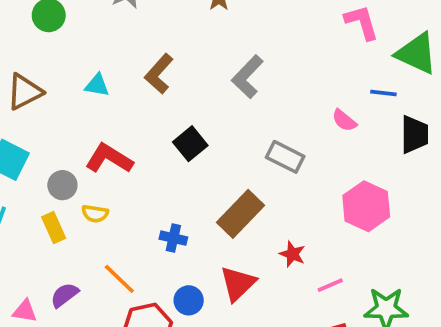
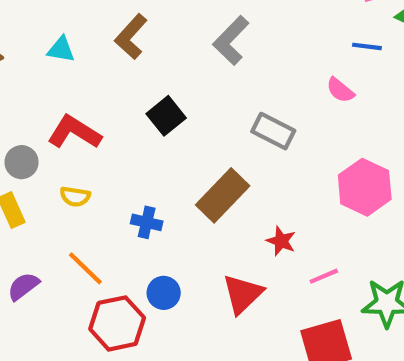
blue line: (383, 93) -> (367, 46), moved
yellow semicircle: (95, 214) -> (75, 196), moved
red triangle: (238, 284) -> (243, 294), moved

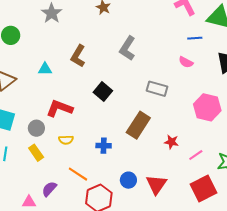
blue circle: (164, 293) -> (128, 180), moved
red triangle: (243, 294) -> (156, 184), moved

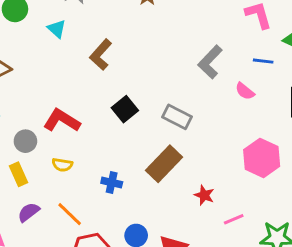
gray L-shape: (127, 48) -> (210, 62), moved
cyan triangle: (45, 69) -> (57, 29), moved, turned 32
gray rectangle: (157, 89) -> (177, 117), moved
purple semicircle: (49, 189) -> (29, 212), moved

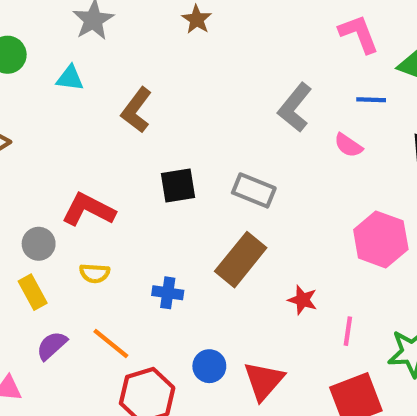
cyan triangle: (57, 29) -> (70, 78), turned -30
black square: (125, 109) -> (178, 186), turned 35
pink line: (234, 219) -> (348, 331), turned -54

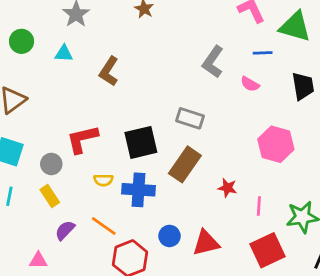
black square: (178, 186) -> (141, 142), moved, size x1.4
red L-shape: (88, 210) -> (82, 139), turned -36
yellow semicircle: (95, 273) -> (103, 180), moved
blue cross: (168, 293) -> (139, 190), size x1.6
red triangle: (264, 381) -> (206, 243), turned 40

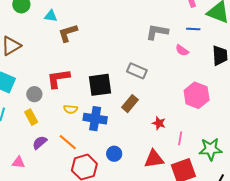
gray L-shape: (213, 62) -> (157, 32), turned 60
brown L-shape: (109, 71) -> (68, 33), moved, turned 35
brown rectangle: (185, 164) -> (130, 104), size x0.7
red triangle: (206, 243) -> (154, 159), moved

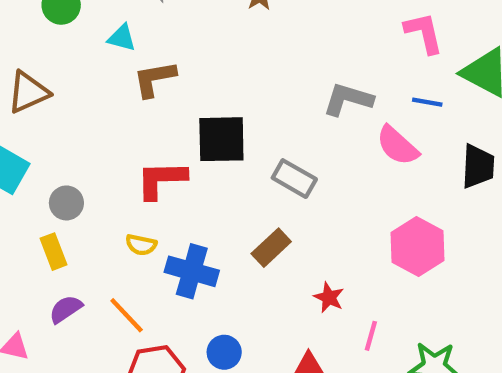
pink semicircle: (182, 50) -> (397, 146), size x1.5
red L-shape: (58, 78) -> (161, 180), moved
black square: (100, 85) -> (221, 139), moved

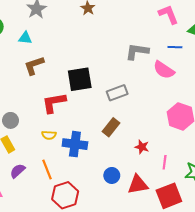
brown L-shape: (155, 79) -> (34, 65), moved
gray rectangle: (294, 179) -> (117, 93), turned -42
orange line: (127, 315) -> (47, 170), turned 30
blue circle: (224, 352) -> (112, 175), moved

